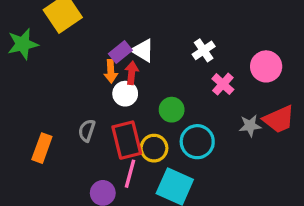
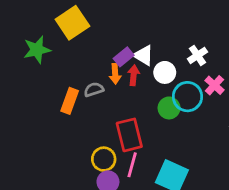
white circle: (125, 94) -> (165, 72), moved
gray semicircle: (87, 130) -> (94, 89), moved, turned 54
cyan circle: (197, 142) -> (187, 97), moved
orange rectangle: (42, 148) -> (70, 101), moved
yellow circle: (154, 148) -> (104, 159), moved

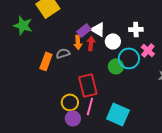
green star: (37, 50) -> (23, 25), turned 30
white cross: (197, 55) -> (136, 29), turned 32

